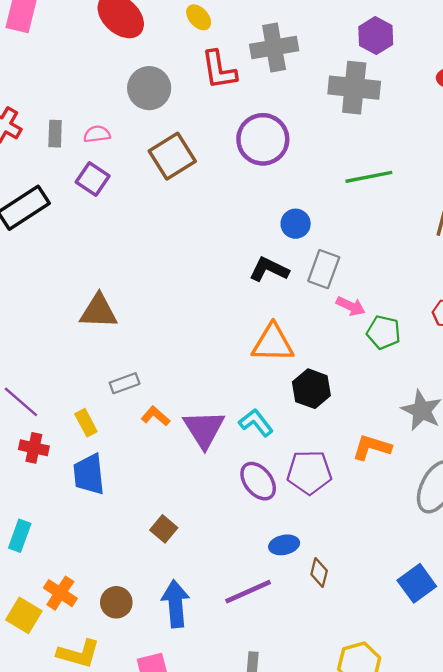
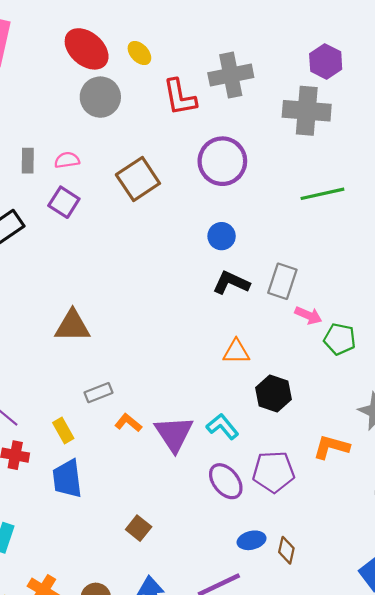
yellow ellipse: (199, 17) -> (139, 53), moved
gray circle: (149, 88) -> (100, 97), moved
blue circle: (296, 224) -> (222, 236), moved
orange triangle: (273, 343) -> (236, 352), size x0.7
brown diamond: (319, 572) -> (286, 550), moved

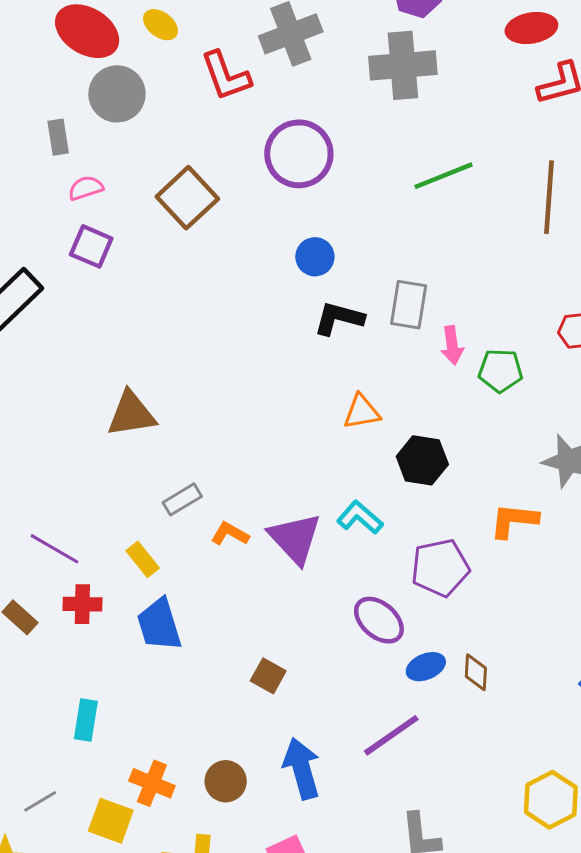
gray rectangle: (28, 161) -> (58, 137), moved
pink arrow: (308, 315) -> (452, 345), turned 68
purple ellipse: (226, 481) -> (379, 620), moved

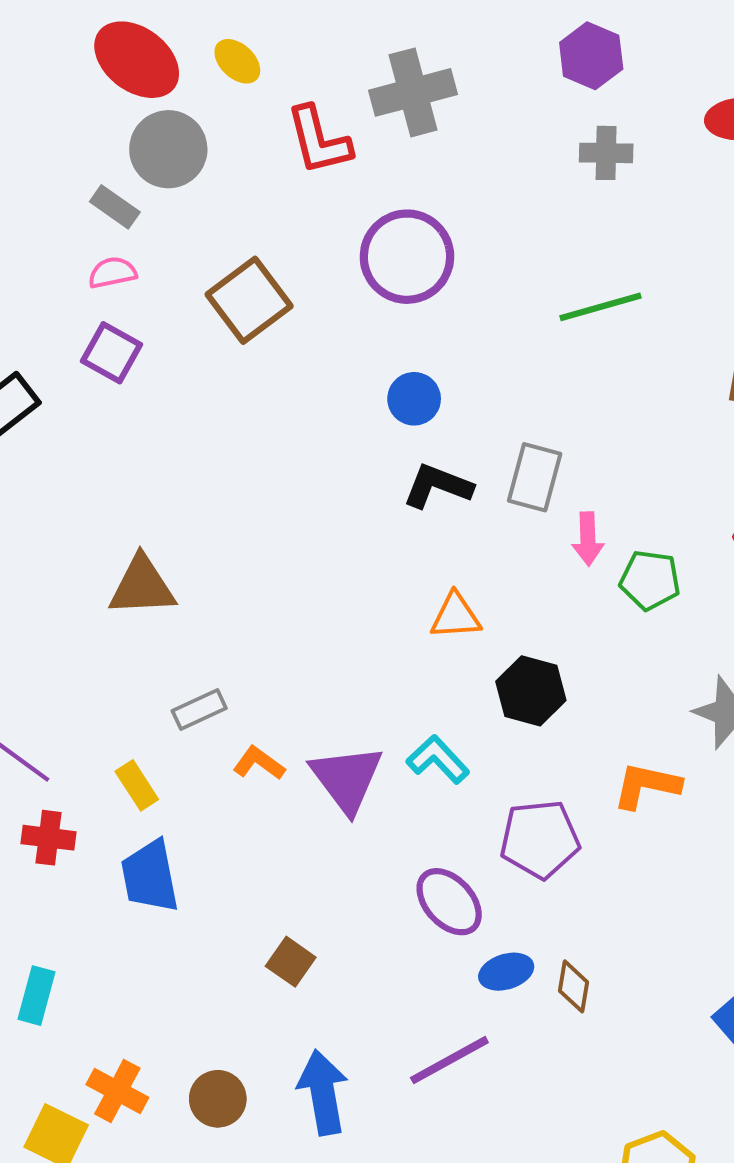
gray cross: (403, 65) -> (606, 153), moved, size x0.6
gray rectangle: (58, 137) -> (115, 207), moved, turned -52

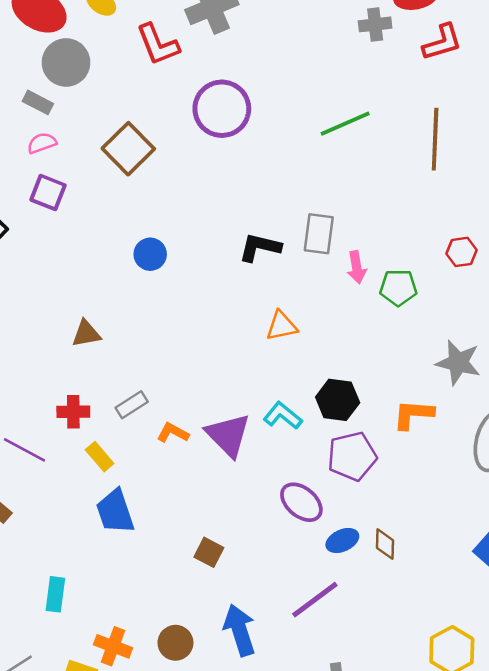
gray cross: (606, 153) -> (375, 24), moved
blue circle: (414, 399) -> (150, 254), moved
brown triangle: (142, 586) -> (86, 334), size x0.7
black hexagon: (531, 691) -> (338, 400), moved
red cross: (49, 838) -> (73, 412), moved

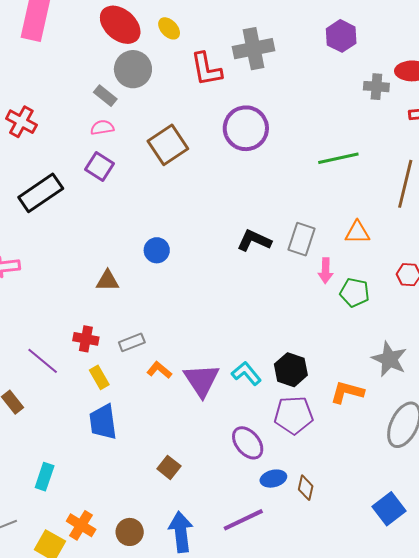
blue circle: (150, 254) -> (157, 250), moved
orange triangle: (282, 326) -> (357, 232), moved

